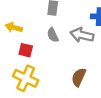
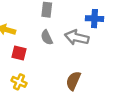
yellow cross: (26, 78) -> (19, 82), size x0.6

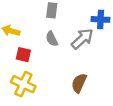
gray arrow: (77, 37) -> (82, 39), turned 125
yellow cross: (19, 82) -> (23, 84), size x1.5

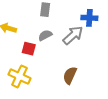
gray semicircle: (52, 39) -> (45, 35), turned 88
red square: (23, 55) -> (29, 49), moved

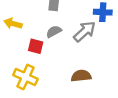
brown semicircle: (70, 75) -> (81, 76), turned 60

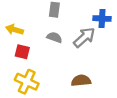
gray semicircle: (54, 31) -> (54, 37), turned 48
red square: (36, 46) -> (22, 52), moved

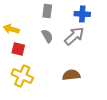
blue cross: (102, 19) -> (82, 14), moved
gray semicircle: (54, 37) -> (47, 36), turned 40

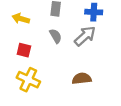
yellow arrow: (11, 29) -> (21, 19), moved

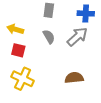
yellow arrow: (21, 19) -> (15, 29), moved

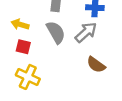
gray semicircle: (49, 37) -> (56, 32), size x1.5
brown semicircle: (74, 78) -> (96, 65), moved, turned -138

